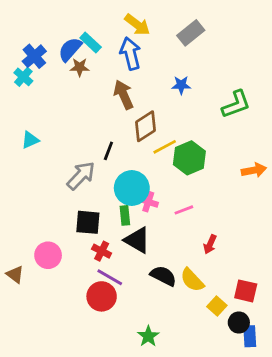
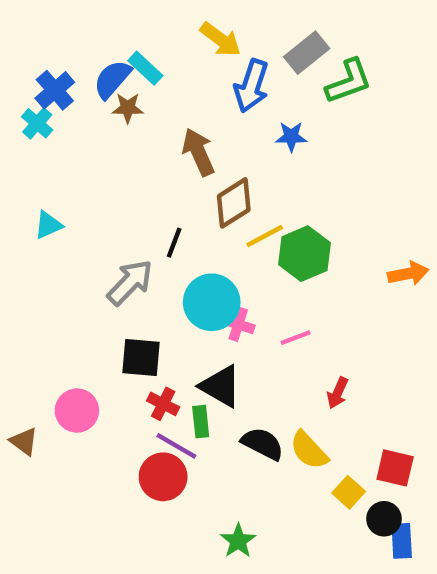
blue arrow: (130, 53) -> (251, 86), moved, turned -148
green L-shape: (236, 104) -> (349, 81), moved
green rectangle: (125, 215) -> (201, 422), moved

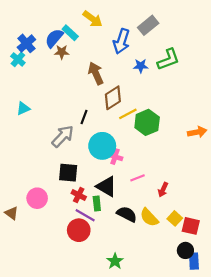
yellow arrow: (221, 39) -> (93, 19), moved
green L-shape: (349, 81) -> (168, 59), moved
pink line: (296, 338) -> (137, 178), moved
yellow square: (349, 492) -> (175, 218), moved

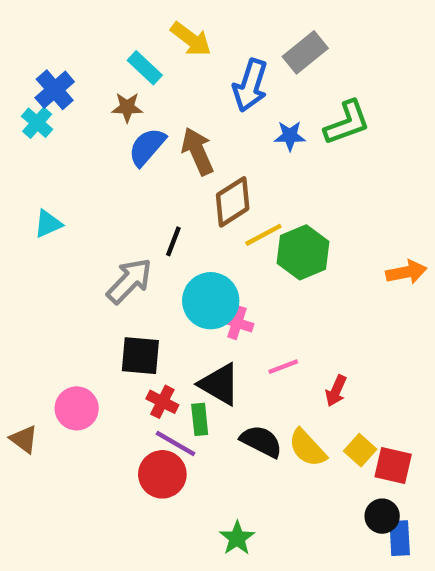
blue semicircle: (54, 38) -> (147, 147), moved

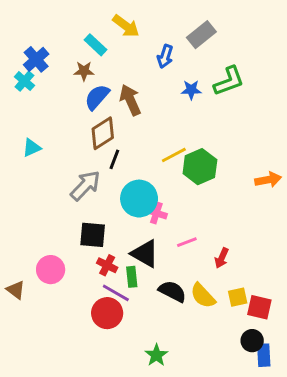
blue arrow: (250, 85) -> (165, 56), size x0.7
brown diamond: (233, 202) -> (103, 133), moved
yellow square: (360, 450) -> (238, 297), turned 36

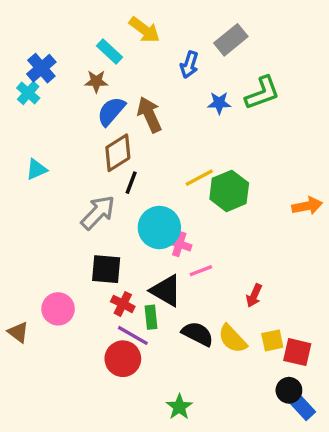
pink line: (187, 242) -> (201, 271), moved
blue rectangle: (264, 355) -> (302, 407), turned -40

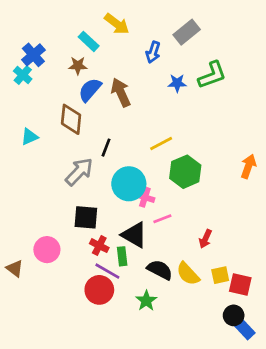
brown diamond: (118, 153) -> (71, 119), moved, turned -52
green hexagon: (229, 191) -> (185, 172), moved
orange arrow: (307, 206) -> (248, 166), turned -60
green star: (179, 407) -> (146, 301), moved

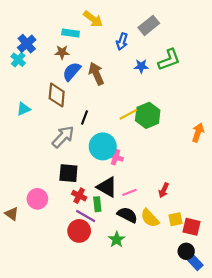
cyan rectangle: (89, 41) -> (71, 33), turned -35
green hexagon: (185, 172) -> (148, 115), moved
pink line: (162, 219) -> (129, 192), moved

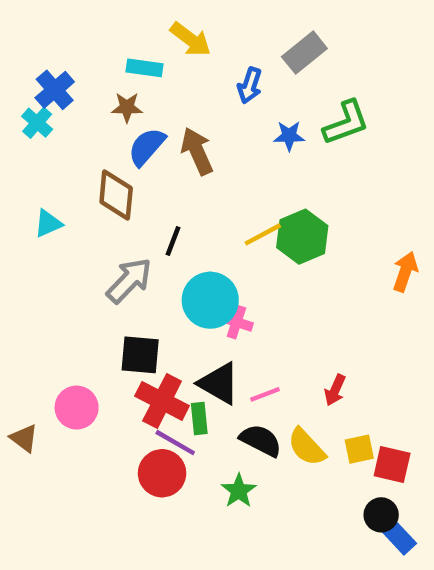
red cross: (79, 196) -> (162, 401), size x1.6

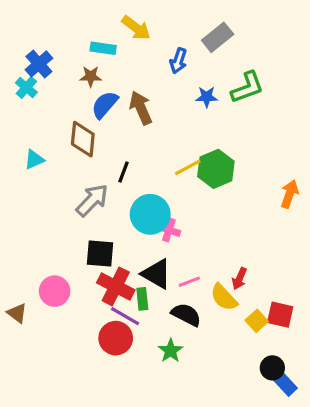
yellow semicircle: (307, 447) -> (224, 297), moved
yellow square: (359, 449) -> (257, 321), turned -30
red square: (392, 464) -> (280, 315), moved

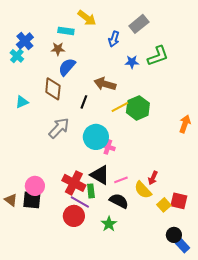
brown arrow: (141, 108) -> (105, 84), moved, turned -50
black line: (124, 172) -> (84, 102), moved
black square: (100, 254) -> (32, 200), moved

